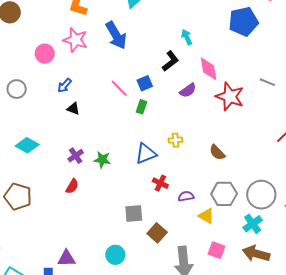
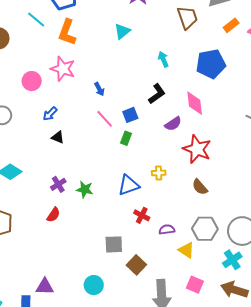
blue pentagon: (243, 22) -> (211, 64), moved
blue arrow: (116, 35) -> (99, 89), moved, size x0.5
cyan arrow: (187, 37) -> (163, 59), moved
red star: (230, 97) -> (197, 149), moved

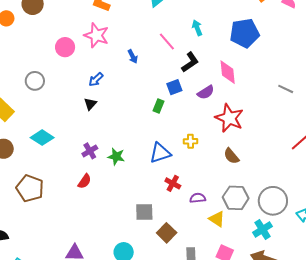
blue arrow: (50, 114) -> (96, 79), moved
blue square: (130, 115) -> (174, 87), moved
pink line: (105, 119) -> (167, 41), moved
black triangle: (58, 137) -> (90, 104), turned 48

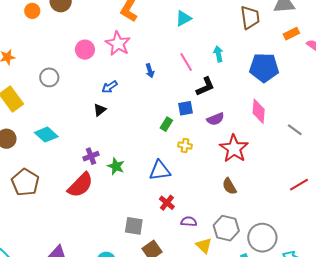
pink diamond: (228, 72) -> (259, 111), moved
yellow cross: (190, 141) -> (185, 145), moved
red semicircle: (85, 181) -> (80, 185), size x1.8

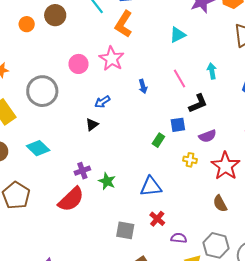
gray circle: (49, 77) -> (42, 91), size x1.6
yellow cross: (185, 145) -> (190, 160), moved
gray square: (134, 226) -> (125, 230), moved

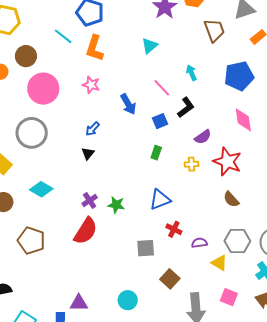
pink star: (112, 59) -> (91, 85), size x0.7
pink circle: (78, 64) -> (43, 89), moved, size x1.6
blue arrow: (143, 86) -> (128, 104), size x1.5
blue square: (178, 125) -> (160, 121), moved

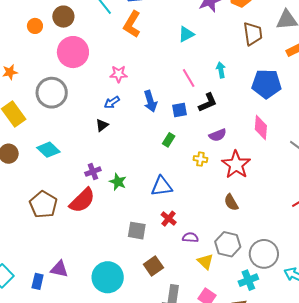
pink star: (91, 85) -> (119, 74), moved, turned -30
blue arrow: (128, 104) -> (150, 101), moved
brown pentagon: (31, 240) -> (43, 204), moved
cyan circle: (128, 300) -> (108, 277), size x1.6

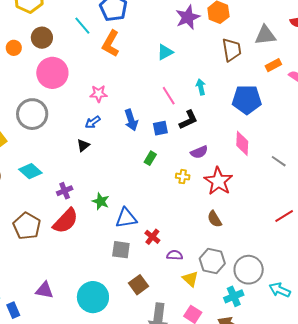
purple cross: (93, 172) -> (65, 191), moved
blue triangle: (162, 186) -> (126, 218), moved
blue rectangle: (38, 281) -> (13, 310), moved, turned -35

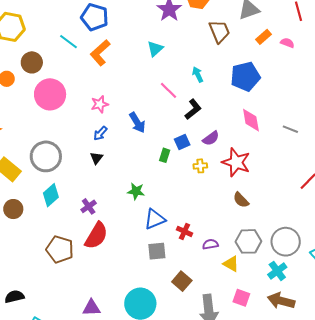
orange L-shape: (111, 44) -> (100, 53), turned 32
gray circle: (32, 114) -> (46, 156), moved
blue square: (160, 128) -> (182, 142), moved
cyan diamond: (30, 171) -> (51, 195), turned -70
green star: (101, 201) -> (136, 191), moved

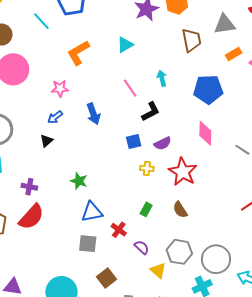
orange L-shape: (100, 53) -> (78, 53), moved
green rectangle: (165, 155) -> (146, 209), moved
purple cross: (89, 206) -> (29, 187), turned 35
purple semicircle: (210, 244) -> (142, 247), turned 42

